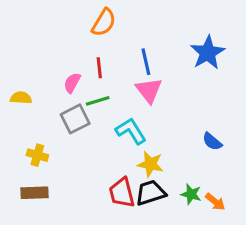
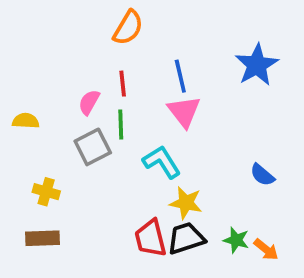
green line: (98, 101) -> (121, 125), turned -75

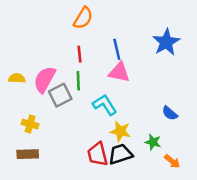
pink semicircle: (89, 102) -> (45, 79), moved, size x1.6
pink triangle: (184, 112) -> (119, 72), turned -40
green star: (236, 240) -> (153, 142), moved

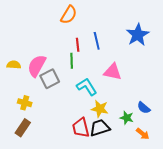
red line: (79, 54) -> (78, 45), moved
pink triangle: (119, 72) -> (113, 72), moved
green line: (78, 81) -> (72, 61), moved
blue semicircle: (170, 113) -> (144, 108), moved
brown rectangle: (28, 154) -> (23, 128), turned -54

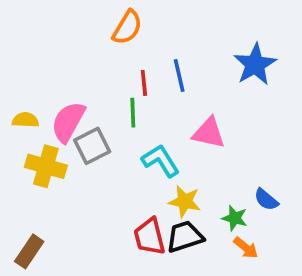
yellow cross: (25, 103) -> (46, 166), moved, size x1.5
brown rectangle: (23, 128) -> (29, 251), moved
orange arrow: (143, 134) -> (246, 248), moved

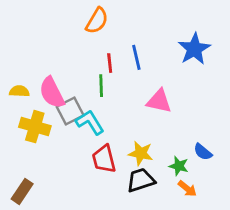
pink semicircle: (68, 122) -> (52, 93), turned -56
cyan L-shape: (161, 161) -> (90, 122), moved
red trapezoid: (150, 237) -> (104, 159), moved

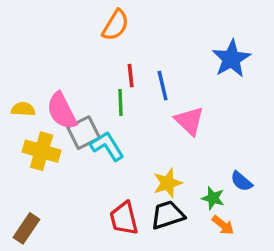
blue line: (136, 57) -> (163, 86), moved
pink triangle: (159, 101) -> (189, 121), turned 32
yellow star: (141, 153) -> (168, 183), turned -30
red trapezoid: (104, 159) -> (124, 218), moved

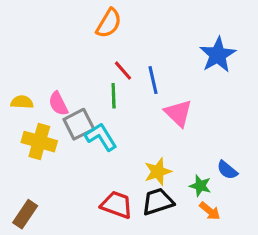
red line: (131, 76) -> (123, 71), turned -35
pink semicircle: (62, 111) -> (58, 104), size x0.7
red trapezoid: (124, 218) -> (117, 205), turned 124

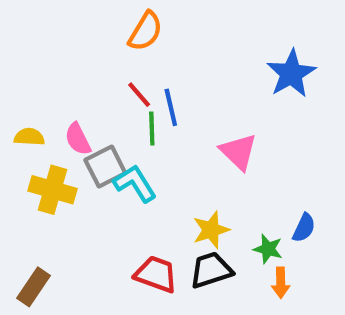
red line: (123, 71) -> (139, 95), moved
blue line: (153, 80) -> (171, 107), moved
blue semicircle: (227, 170) -> (304, 228), turned -105
orange arrow: (210, 211) -> (281, 283), turned 50

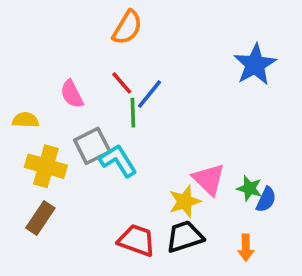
blue line: (171, 107) -> (150, 94), turned 52
pink semicircle: (78, 139) -> (72, 94), moved
pink triangle: (238, 152) -> (209, 179), moved
green star: (268, 249) -> (249, 188), moved
brown rectangle: (33, 287) -> (40, 218), moved

